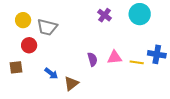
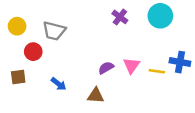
yellow circle: (23, 20) -> (17, 26), moved
pink triangle: (115, 57) -> (131, 65), turned -49
purple semicircle: (92, 59) -> (106, 68), turned -104
brown triangle: (71, 83) -> (96, 96), moved, turned 42

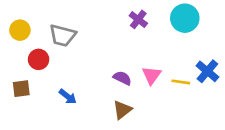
blue cross: (180, 62) -> (207, 71), turned 30
purple semicircle: (106, 68) -> (122, 78), turned 56
brown triangle: (96, 96) -> (122, 110), moved, turned -42

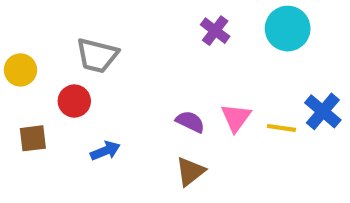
yellow circle: (20, 30) -> (20, 70), moved
red circle: (39, 59) -> (74, 101), moved
blue arrow: (68, 97) -> (105, 151), turned -60

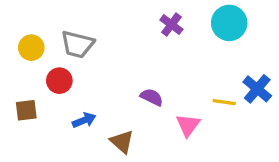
yellow circle: (20, 70) -> (31, 48), moved
pink triangle: (236, 118) -> (188, 125), moved
brown triangle: (190, 171) -> (122, 142), moved, turned -40

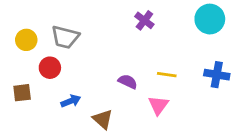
cyan circle: (229, 23) -> (210, 19), moved
blue cross: (257, 89) -> (217, 75), turned -30
yellow line: (224, 102) -> (167, 75), moved

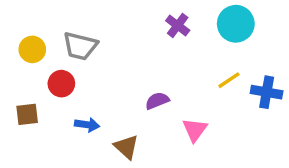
cyan circle: (210, 19) -> (236, 24), moved
yellow line: (167, 75) -> (229, 80), moved, turned -42
purple semicircle: (128, 82) -> (157, 101), turned -48
blue arrow: (71, 101) -> (87, 125), turned 30

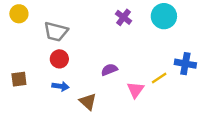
yellow circle: (32, 49) -> (19, 14), moved
yellow line: (229, 80) -> (159, 78), moved
red circle: (61, 84) -> (59, 59), moved

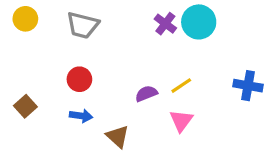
cyan circle: (164, 16) -> (199, 22), moved
gray trapezoid: (56, 32) -> (83, 25), moved
yellow line: (159, 78) -> (181, 86), moved
brown square: (19, 79) -> (25, 106), turned -35

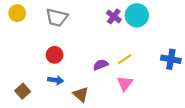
brown square: (25, 106) -> (23, 91), moved

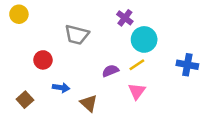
cyan circle: (137, 15) -> (144, 39), moved
gray trapezoid: (57, 18) -> (77, 35), moved
red circle: (55, 55) -> (43, 60), moved

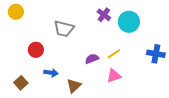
cyan circle: (144, 39) -> (129, 22), moved
pink triangle: (137, 91) -> (114, 76), turned 35
brown triangle: (89, 103) -> (74, 86), turned 35

